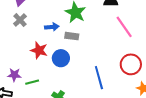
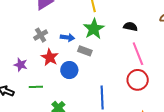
gray cross: (20, 20) -> (41, 35), moved
red circle: (131, 64) -> (138, 80), moved
purple star: (14, 75) -> (21, 65), moved

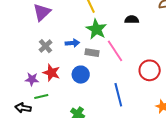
pink line: (138, 54) -> (115, 51), moved
red star: (50, 57) -> (51, 73), moved
green line: (36, 87) -> (41, 97), moved

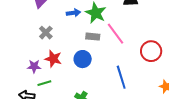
blue arrow: (72, 43) -> (74, 13), moved

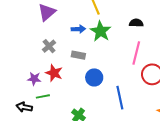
pink line: (116, 34) -> (136, 53), moved, turned 45
gray rectangle: (93, 37) -> (78, 55), moved
blue circle: (83, 59) -> (94, 77), moved

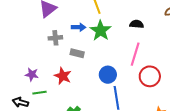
gray cross: (49, 46) -> (55, 38), moved, turned 32
red star: (54, 73) -> (63, 76), moved
blue circle: (94, 77) -> (108, 75), moved

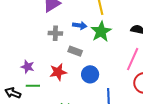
blue circle: (108, 75) -> (90, 74), moved
red star: (63, 76) -> (58, 72), turned 30

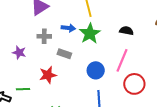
purple star: (28, 67) -> (19, 53), moved
blue circle: (90, 74) -> (96, 70), moved

